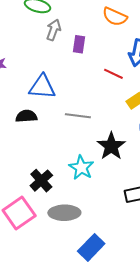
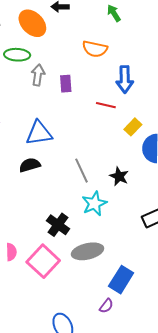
gray line: (78, 116) -> (81, 171), moved, turned 70
black star: (111, 146) -> (119, 176), size x0.7
cyan star: (81, 168) -> (94, 204), turned 30

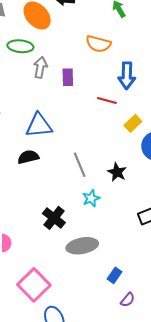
cyan star: (94, 204) -> (91, 198), size x0.7
pink square: (43, 261) -> (34, 285), moved
blue rectangle: (121, 280) -> (115, 275), size x0.6
purple semicircle: (106, 306) -> (128, 300), moved

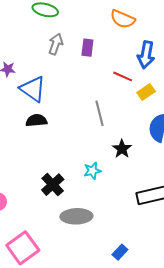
gray arrow: (40, 67) -> (56, 44), moved
yellow rectangle: (133, 123) -> (146, 92), moved
blue triangle: (39, 126) -> (33, 89), moved, turned 32
gray line: (80, 165) -> (100, 113), moved
blue rectangle: (115, 275) -> (120, 252), moved

